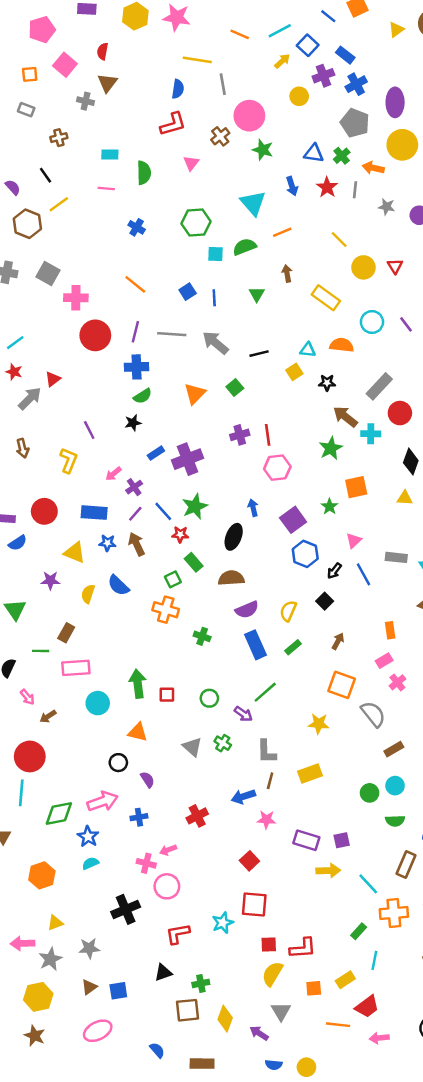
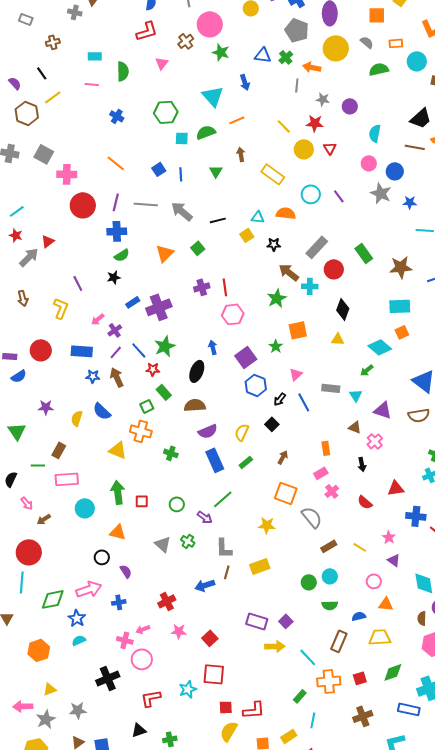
red star: (327, 187) -> (315, 123), moved, turned -30
yellow triangle: (75, 553) -> (118, 450), moved
pink star: (266, 820) -> (179, 631), moved
purple square: (342, 840) -> (286, 621), turned -32

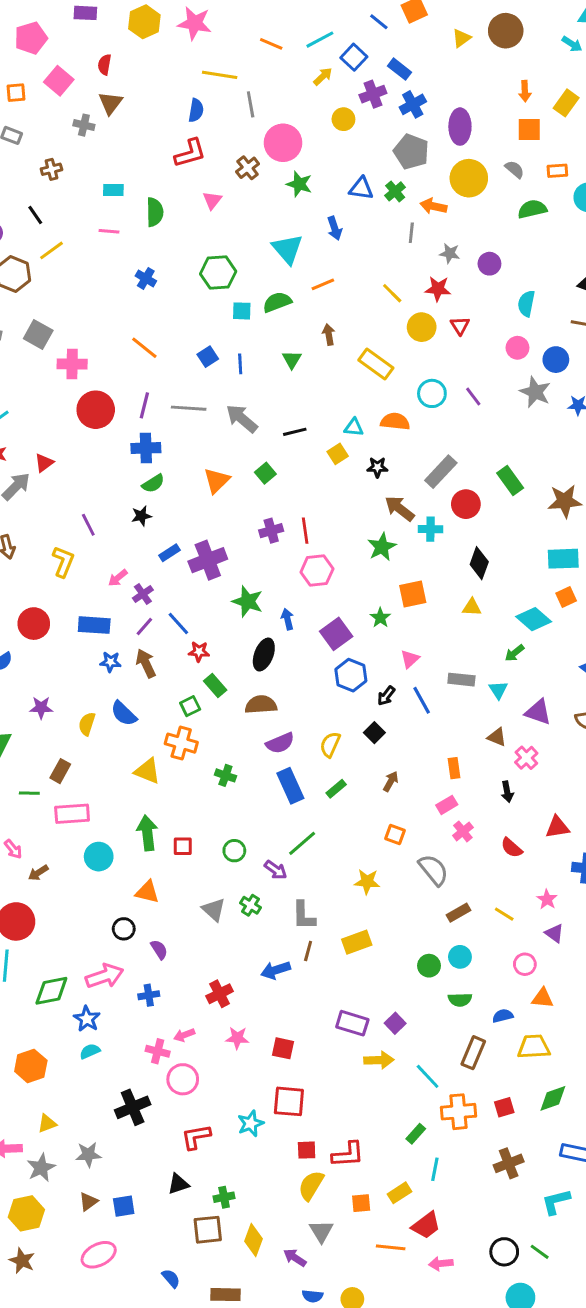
green star: (165, 346) -> (248, 601), moved, turned -30
orange square: (286, 493) -> (395, 834), size x0.6
red square: (210, 638) -> (283, 1048), turned -35

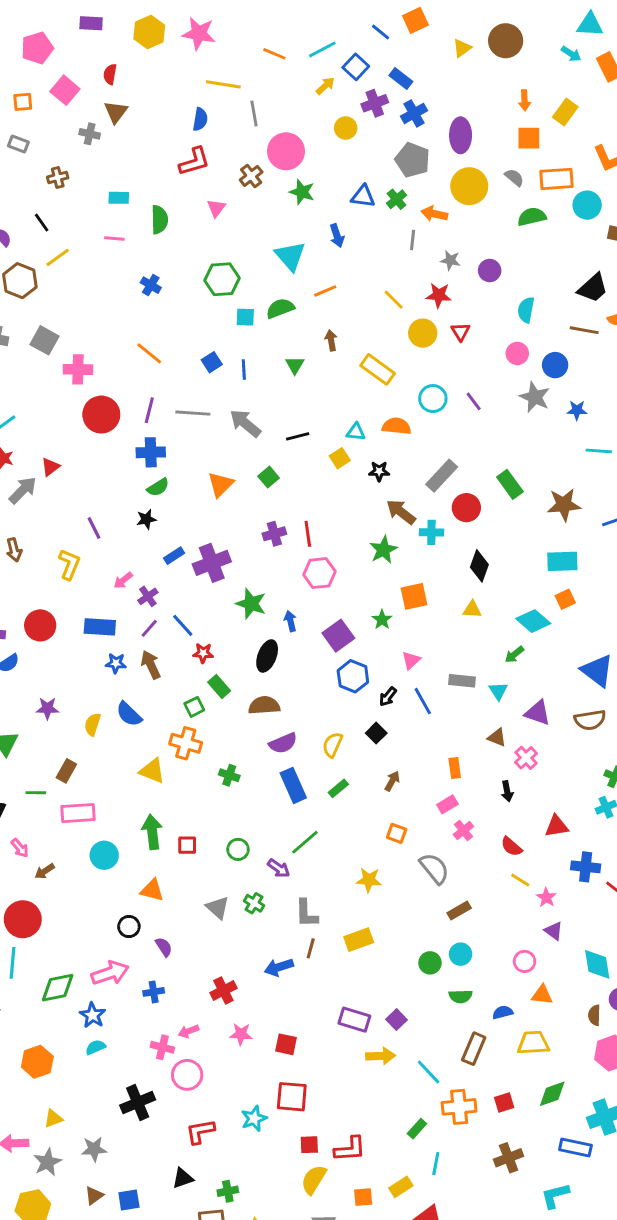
orange rectangle: (557, 171) -> (557, 179), size x1.6
yellow line: (504, 914) -> (520, 880), moved

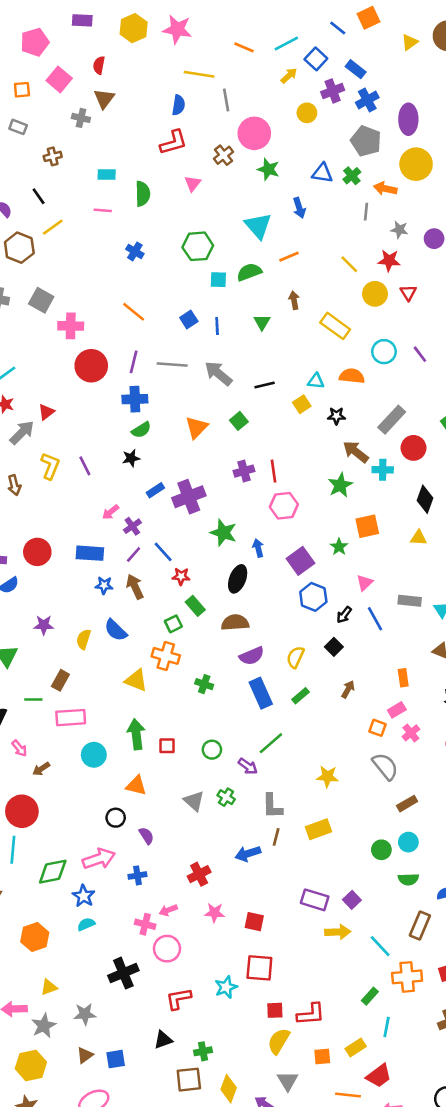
yellow L-shape: (69, 564) -> (50, 466), moved
orange square: (397, 833) -> (378, 728), moved

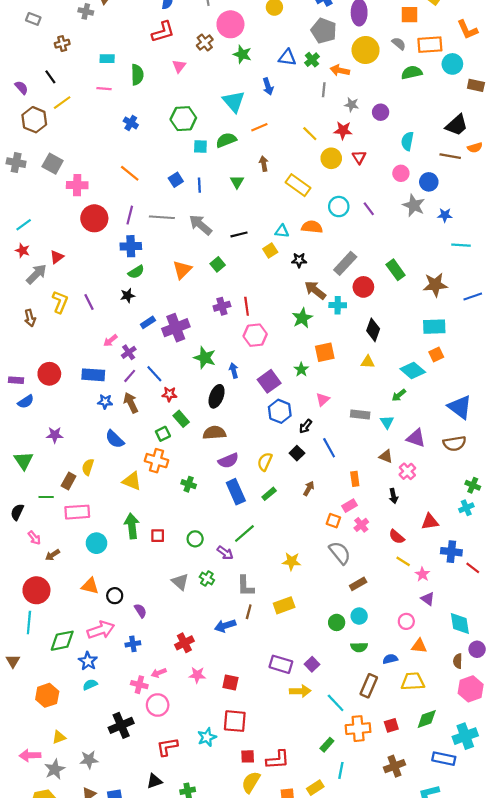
blue line: (375, 619) -> (329, 448), moved
yellow semicircle: (84, 639) -> (88, 467), moved
orange triangle: (136, 786) -> (90, 586), moved

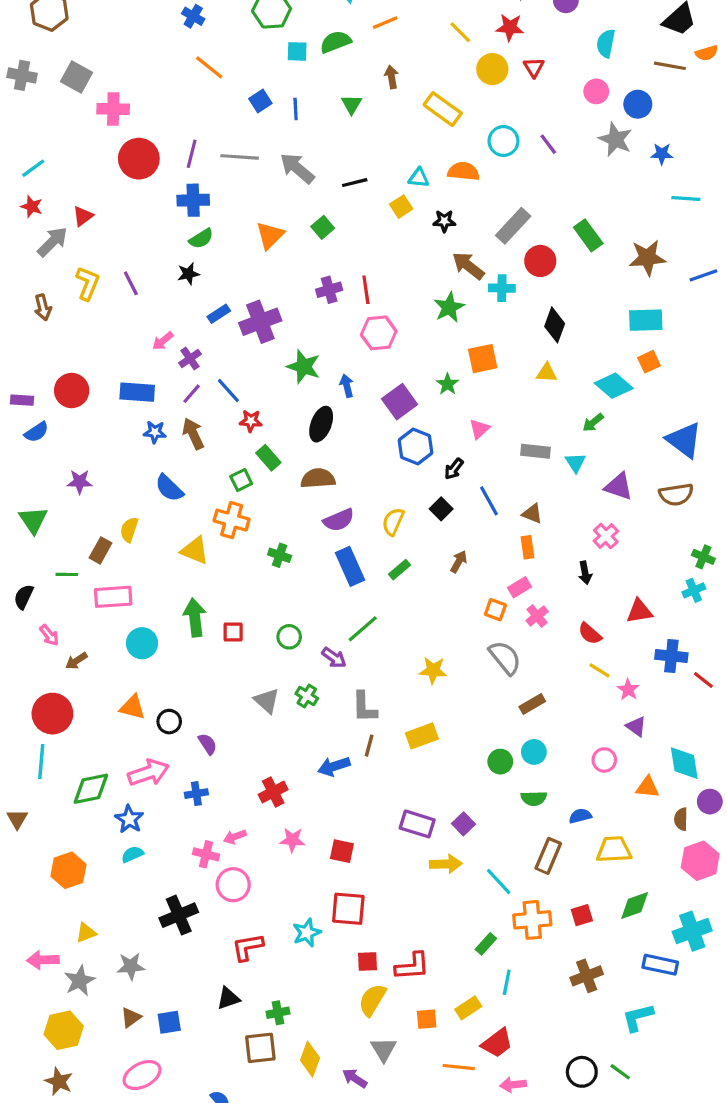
orange line: (130, 173) -> (209, 67), moved
brown triangle: (386, 456) -> (532, 514), moved
orange triangle: (419, 646) -> (647, 787), moved

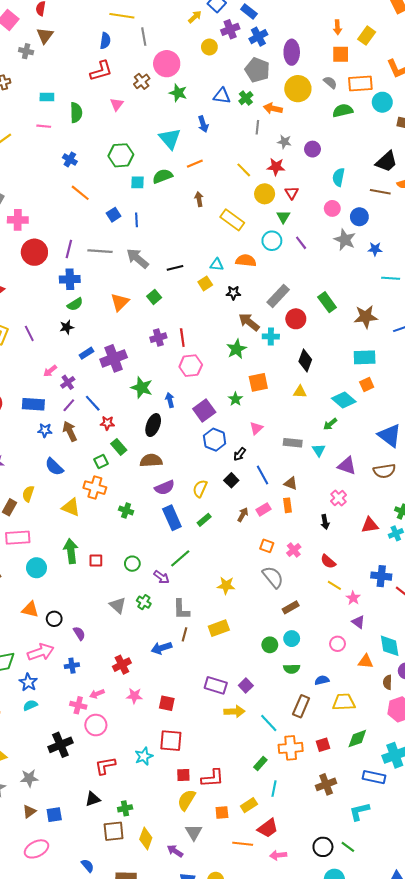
green triangle: (352, 104) -> (283, 217), moved
pink rectangle: (519, 587) -> (264, 509), moved
red triangle: (639, 611) -> (370, 525), moved

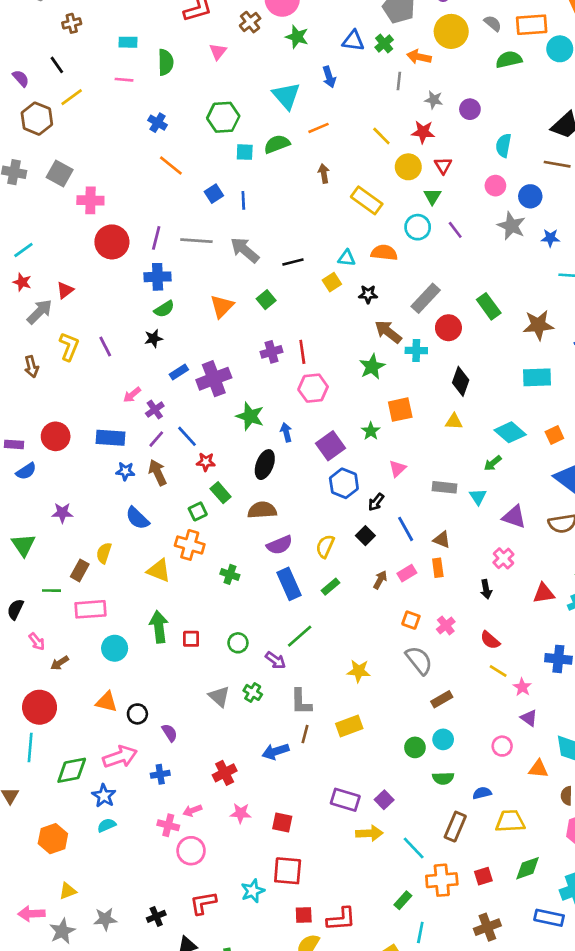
orange square: (367, 384) -> (554, 435), moved
black cross: (60, 745) -> (156, 916), moved, size x0.6

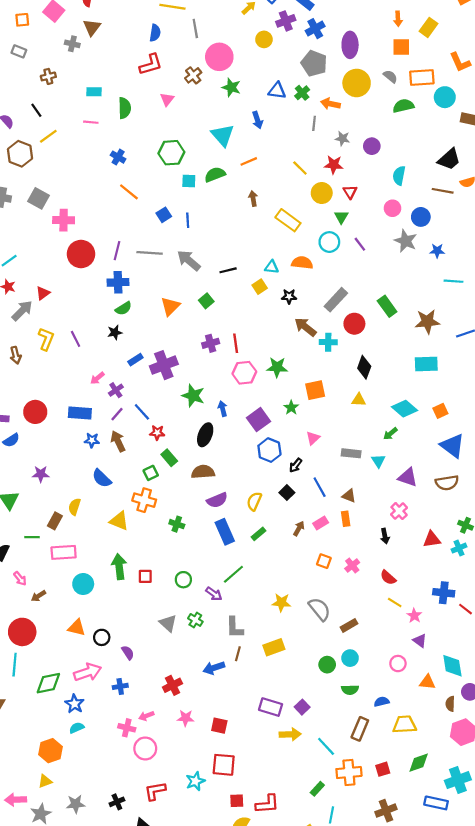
green star: (372, 367) -> (277, 367), moved, turned 30
gray semicircle: (419, 660) -> (320, 609), moved
orange hexagon: (53, 839) -> (50, 751), moved

